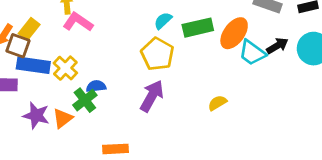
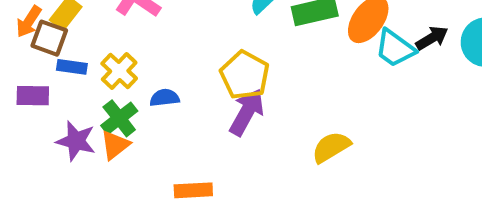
yellow pentagon: (157, 54) -> (245, 75), moved
blue rectangle: (33, 65) -> (72, 67), size x0.6
green cross: (85, 100) -> (119, 118), moved
yellow semicircle: (217, 103) -> (331, 147), moved, size x1.4

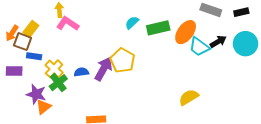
yellow cross: (119, 71) -> (54, 69), moved
purple arrow: (247, 112) -> (103, 69), moved
orange triangle: (115, 145) -> (44, 107), moved
yellow semicircle: (331, 147) -> (189, 97), moved

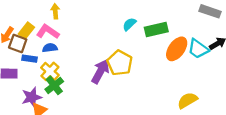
pink L-shape: (68, 24) -> (48, 32), moved
orange ellipse: (186, 32) -> (177, 49), moved
blue semicircle: (81, 72) -> (50, 48), moved
purple star: (36, 94) -> (32, 97), turned -30

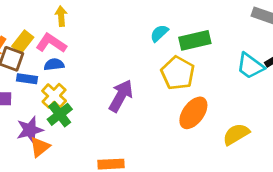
orange ellipse: (177, 49) -> (193, 113), moved
yellow pentagon: (120, 63) -> (178, 73), moved

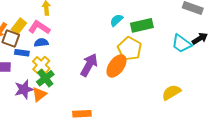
orange ellipse: (193, 113) -> (116, 66), moved
orange triangle: (40, 147) -> (39, 94), moved

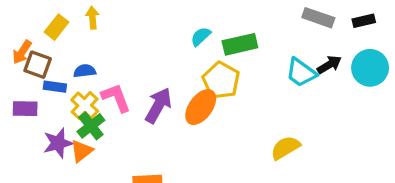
yellow rectangle: (19, 26) -> (56, 27), moved
pink L-shape: (39, 27) -> (116, 98), moved, turned 35

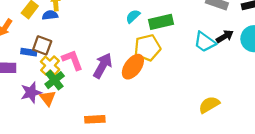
brown square: (38, 65) -> (42, 45), moved
blue semicircle: (85, 71) -> (50, 15), moved
yellow pentagon: (221, 80) -> (147, 48), turned 30
yellow semicircle: (285, 148) -> (209, 105), moved
orange triangle: (82, 151) -> (48, 98), turned -30

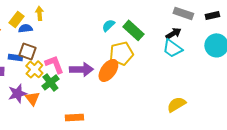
blue semicircle: (50, 15) -> (25, 28), moved
green rectangle: (161, 22) -> (133, 30), turned 55
black arrow: (225, 36) -> (173, 33), moved
purple arrow: (103, 66) -> (81, 69), turned 60
green cross: (55, 80) -> (50, 82), moved

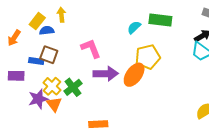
green rectangle: (133, 30) -> (160, 20), moved, turned -35
pink L-shape: (54, 64) -> (91, 48), moved
yellow cross: (34, 69) -> (52, 86), moved

